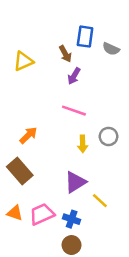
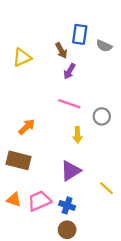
gray circle: (109, 136) -> (102, 116), moved
brown rectangle: (20, 171) -> (19, 160), turned -35
yellow line: (100, 201) -> (106, 188), moved

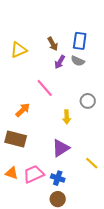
blue rectangle: (80, 34) -> (80, 41), moved
gray semicircle: (104, 46) -> (78, 61), moved
pink line: (69, 104) -> (45, 88), moved, turned 30

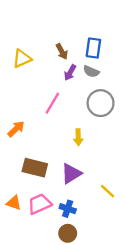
pink line: (45, 88) -> (52, 103), turned 72
gray circle: (88, 101) -> (101, 103), moved, size x1.5
orange arrow: (23, 110) -> (16, 129), moved
brown rectangle: (16, 139) -> (35, 168), moved

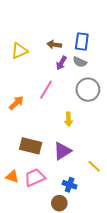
brown arrow: (62, 52) -> (54, 45), turned 128
orange arrow: (16, 129) -> (16, 103), moved
blue cross: (68, 209) -> (70, 185), moved

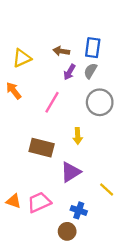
gray semicircle: (80, 62) -> (90, 71), turned 96
orange arrow: (16, 103) -> (14, 91), moved, turned -84
brown rectangle: (31, 146) -> (42, 148), moved

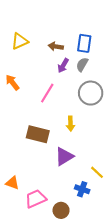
yellow triangle: (22, 58) -> (20, 41), moved
pink trapezoid: (39, 202) -> (36, 199), moved
blue cross: (79, 210) -> (82, 189), moved

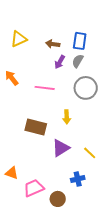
pink line: (47, 93) -> (45, 88), turned 66
yellow line: (97, 172) -> (90, 153), moved
blue cross: (82, 189) -> (78, 179), turned -32

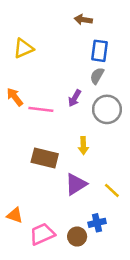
brown arrow: (53, 44) -> (83, 20), moved
purple arrow: (60, 62) -> (75, 98), moved
pink line: (45, 88) -> (41, 109), moved
brown circle: (58, 199) -> (77, 237), moved

